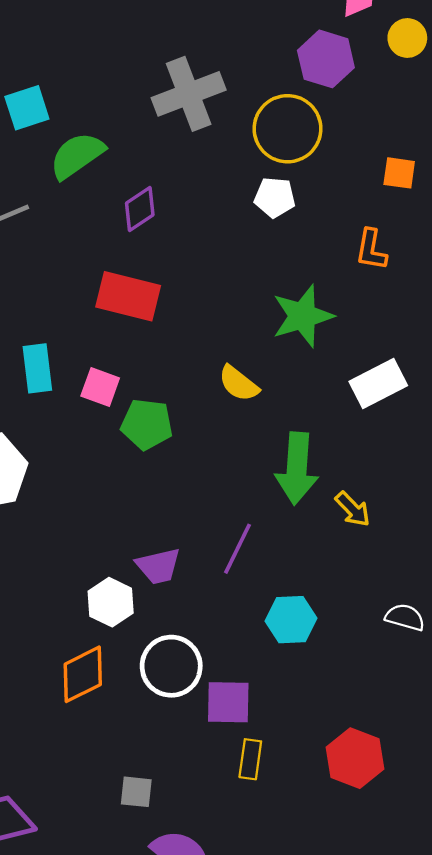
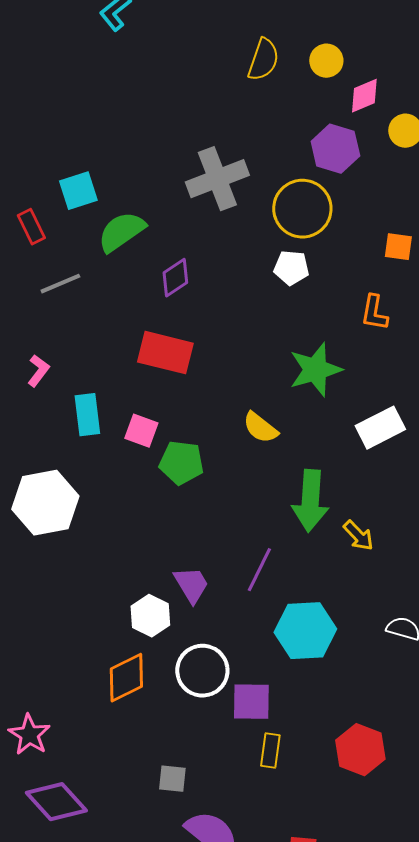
purple trapezoid: (158, 566) -> (191, 585), turned -108
cyan hexagon: (291, 620) -> (305, 631), size x1.4

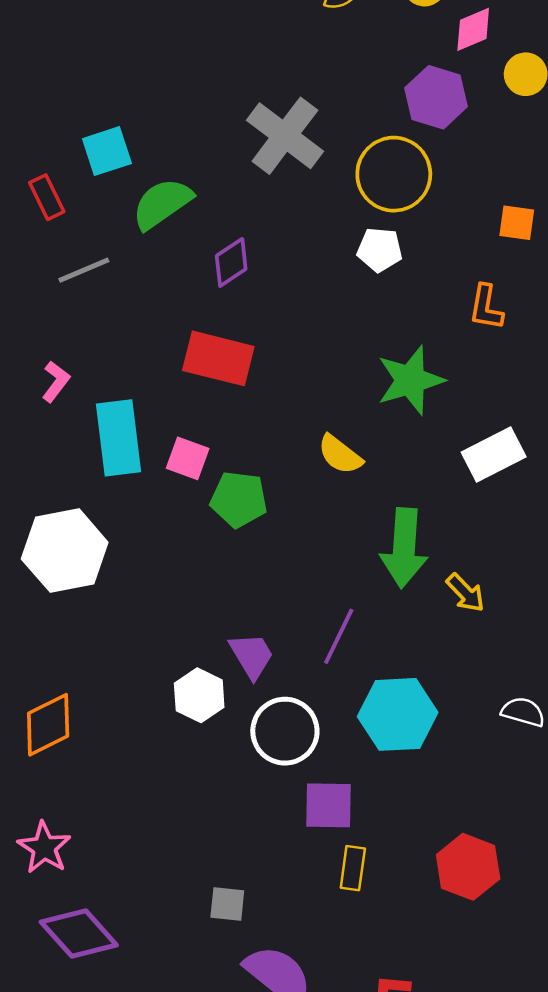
gray cross: (217, 179) -> (285, 136), turned -32
cyan rectangle: (87, 415) -> (118, 438), size x1.4
white circle: (202, 671) -> (285, 731), moved
orange diamond: (126, 678) -> (48, 725), moved

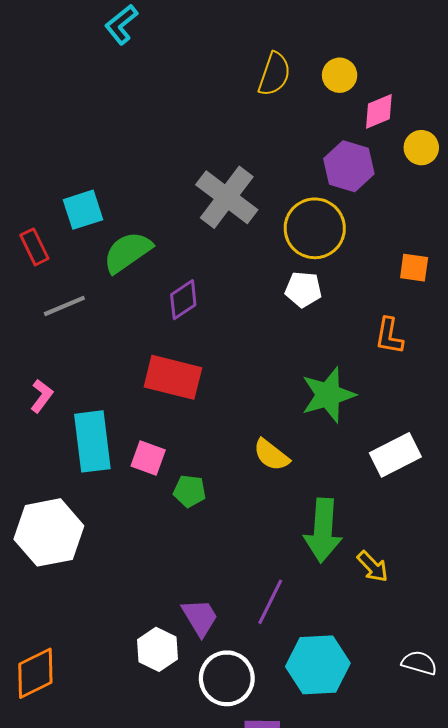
green pentagon: (239, 499) -> (190, 491), size x0.7

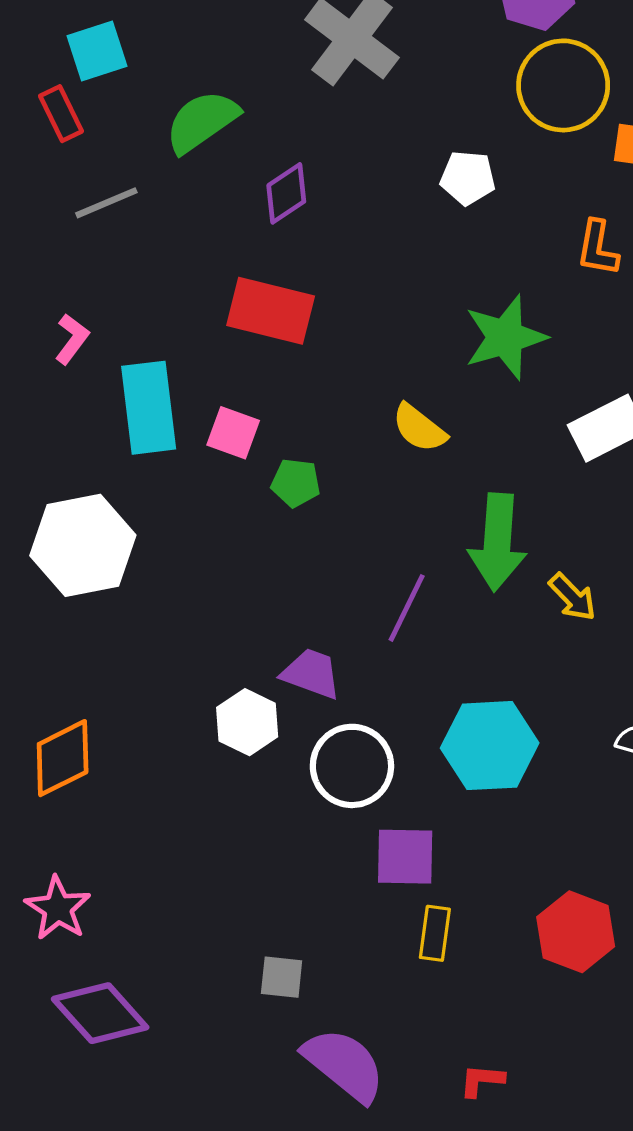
cyan square: (83, 210) -> (97, 51), moved
yellow circle: (315, 228) -> (563, 85), moved
purple line: (270, 602) -> (407, 608), moved
purple trapezoid: (200, 617) -> (311, 674), turned -39

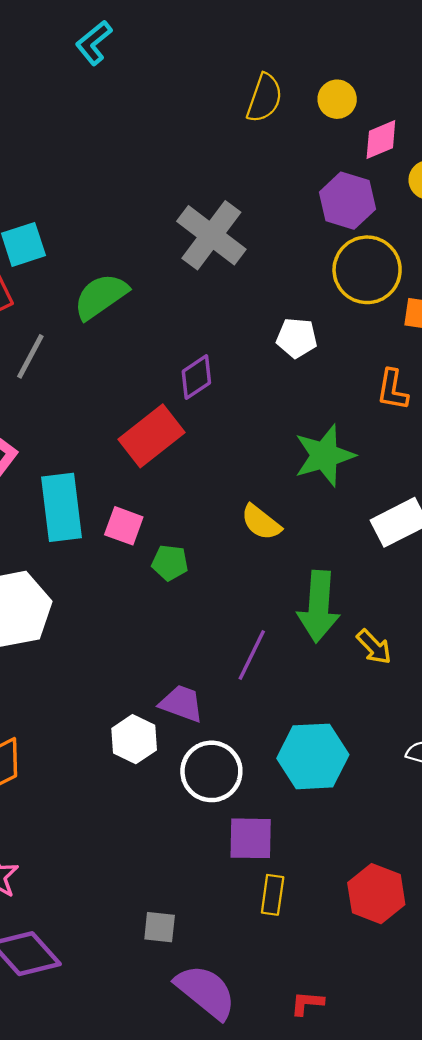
purple diamond: (286, 193) -> (196, 377), moved
gray line: (106, 203) -> (30, 356), turned -39
red rectangle: (271, 311) -> (151, 436), turned -52

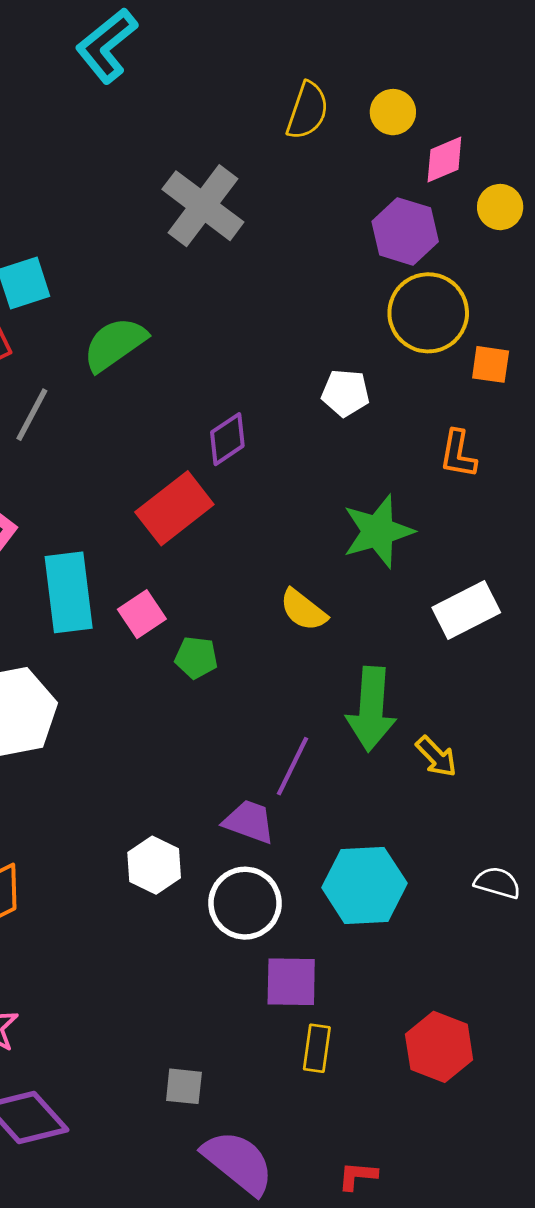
cyan L-shape: (94, 43) -> (107, 46), size x1.4
gray cross: (211, 235) -> (203, 206), moved
pink square: (124, 526) -> (142, 614), turned 36
purple trapezoid: (181, 703) -> (249, 822), moved

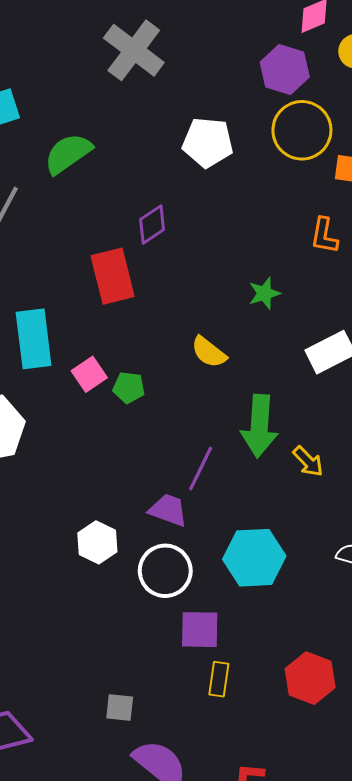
white pentagon: (345, 393) -> (208, 142), moved, size x1.4
red rectangle: (174, 508) -> (113, 276), turned -66
green star: (378, 531) -> (264, 293), size x0.6
pink square: (142, 614) -> (89, 374), moved

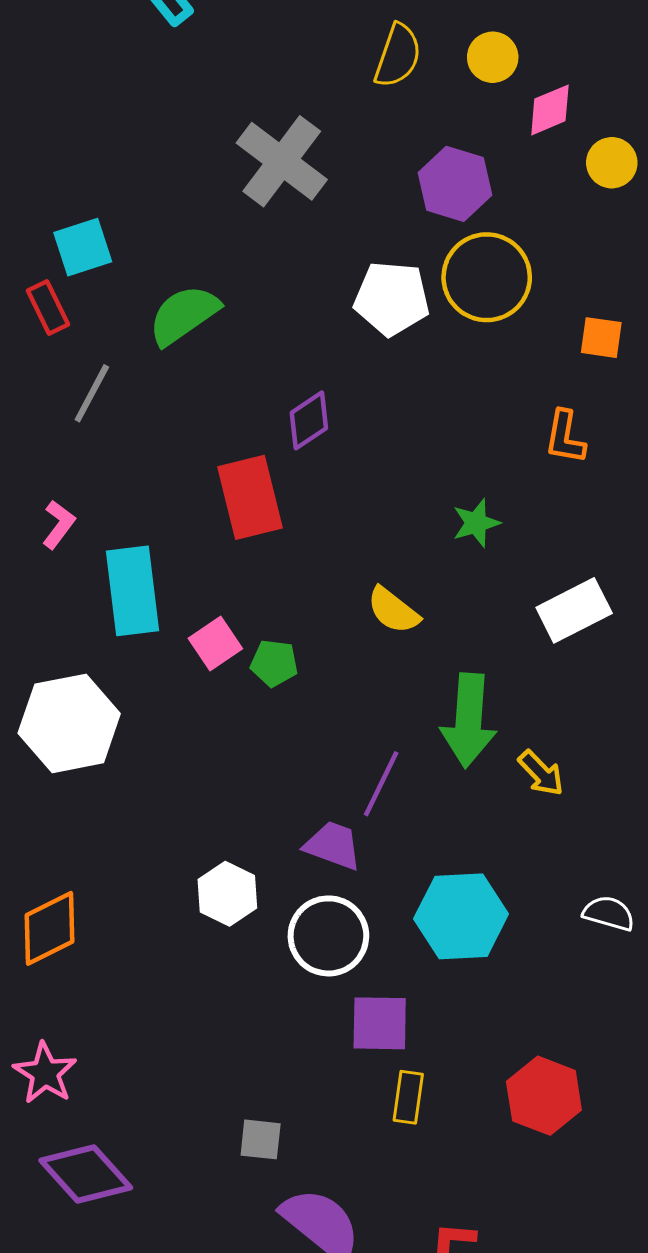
purple hexagon: (285, 70) -> (455, 184), moved
yellow circle: (302, 130) -> (487, 277), moved

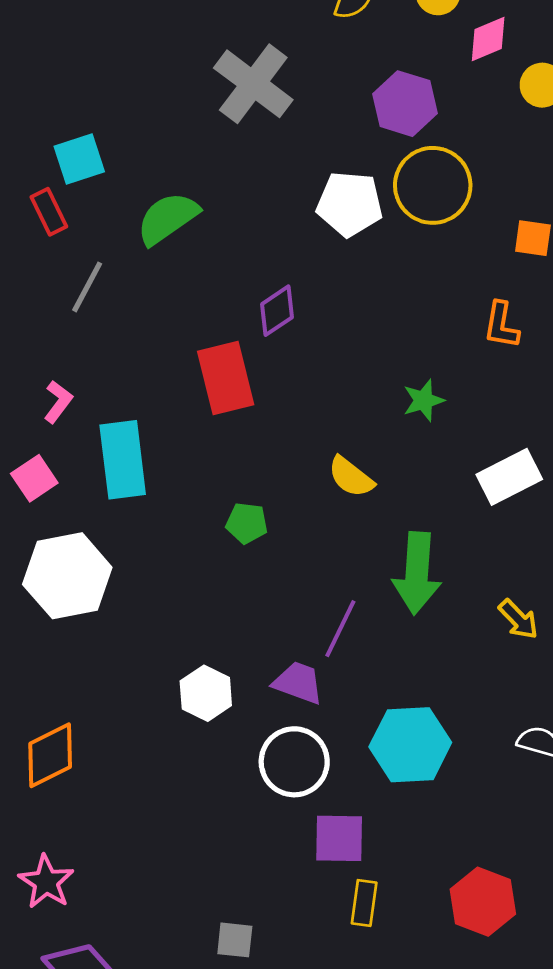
pink square: (215, 644) -> (34, 478), moved
yellow arrow: (541, 773) -> (518, 619), moved
white hexagon: (227, 894) -> (206, 693), moved

